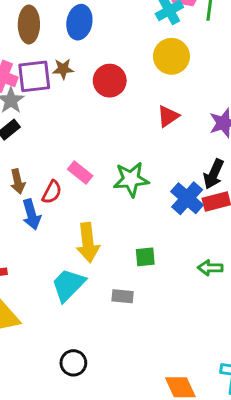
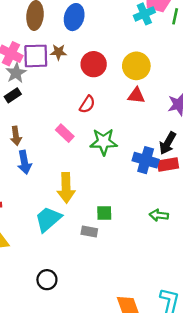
yellow circle: (171, 56) -> (136, 66), moved
red triangle: (168, 116) -> (136, 96), turned 36
red semicircle: (52, 192) -> (87, 104), moved
blue cross: (187, 198) -> (146, 160), turned -30
green square: (145, 257) -> (104, 213), moved

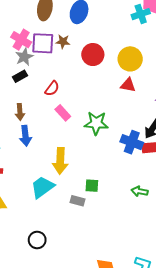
red semicircle: (87, 104) -> (52, 89), moved

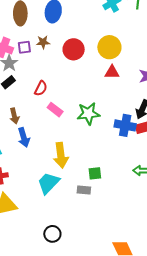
purple square: (43, 43) -> (24, 47), size x0.6

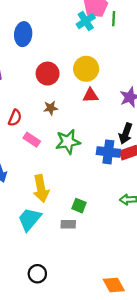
brown star: (43, 42) -> (51, 108), moved
green square: (95, 173) -> (79, 206), turned 32

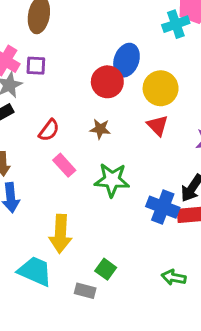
blue ellipse: (23, 34) -> (126, 60), moved
red triangle: (90, 95) -> (158, 125), turned 35
cyan trapezoid: (30, 219) -> (35, 271), turned 60

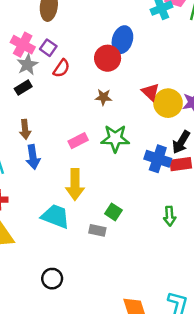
purple square: (36, 66) -> (48, 48), turned 35
yellow circle: (161, 88) -> (168, 103), moved
red semicircle: (49, 130) -> (61, 68), moved
pink rectangle: (64, 165) -> (78, 141), moved, turned -72
green arrow: (174, 277) -> (170, 216), turned -102

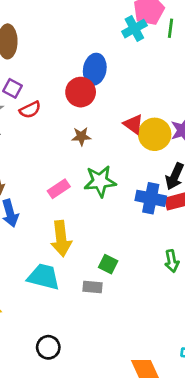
red semicircle: (61, 68) -> (30, 110), turned 36

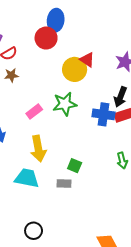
yellow circle: (155, 134) -> (75, 69), moved
brown star: (81, 136) -> (11, 75), moved

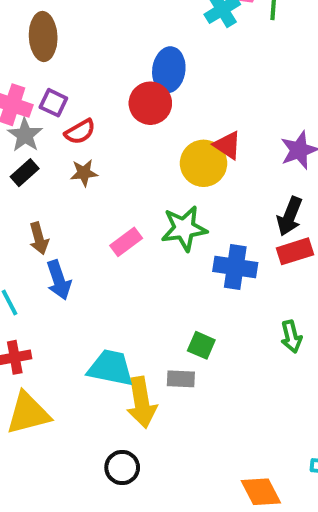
blue cross: (104, 114) -> (235, 267), moved
yellow arrow: (38, 149) -> (142, 402), moved

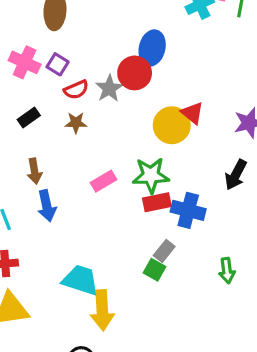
gray star: (25, 135) -> (109, 88), moved
red rectangle: (295, 251) -> (157, 202), moved
gray rectangle: (181, 379) -> (164, 251), moved, turned -60

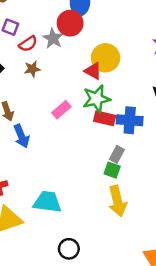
red triangle: (192, 113) -> (93, 71), moved
red rectangle: (157, 202) -> (105, 118), turned 35
cyan trapezoid: (80, 280) -> (47, 202), moved
yellow arrow: (102, 310) -> (117, 201), moved

